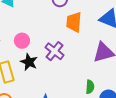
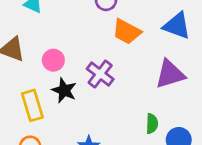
orange trapezoid: (74, 22) -> (127, 32), turned -65

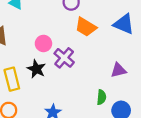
pink circle: (53, 60) -> (43, 43), moved
purple triangle: (170, 74) -> (118, 70), moved, size x0.7

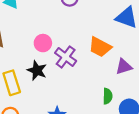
orange trapezoid: (86, 27) -> (100, 47), moved

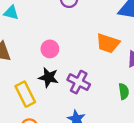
purple cross: (66, 57) -> (79, 82), moved

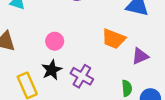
black star: (49, 77) -> (52, 70), turned 30

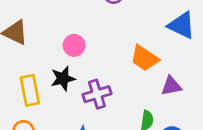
purple cross: (82, 76) -> (97, 94), turned 30

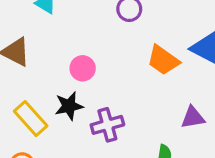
orange trapezoid: (144, 58) -> (163, 60), moved
yellow rectangle: (30, 90) -> (31, 119), turned -32

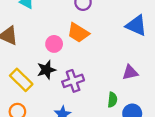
orange trapezoid: (163, 60) -> (78, 33), moved

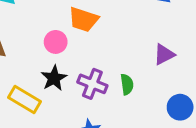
purple cross: (73, 81) -> (92, 84), turned -35
green semicircle: (112, 100) -> (127, 84), moved

